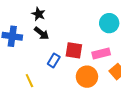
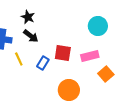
orange circle: (87, 77) -> (69, 90), moved
yellow line: (29, 81) -> (19, 59), moved

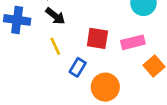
yellow line: (19, 59) -> (55, 46), moved
blue rectangle: (43, 63) -> (78, 67), moved

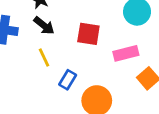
red square: (97, 38) -> (88, 34), moved

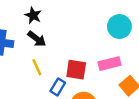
red square: (88, 34) -> (76, 70), moved

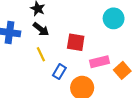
pink rectangle: (110, 64) -> (99, 62), moved
red square: (76, 70) -> (76, 42), moved

